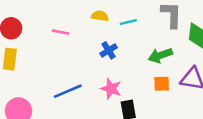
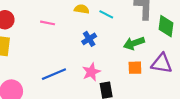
cyan line: (128, 22) -> (106, 14), turned 40
pink star: (111, 89) -> (91, 72), turned 30

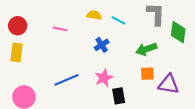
purple triangle: (162, 63) -> (169, 84), moved

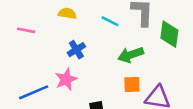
cyan line: (119, 20) -> (110, 21), moved
pink star: (104, 78) -> (66, 79), moved

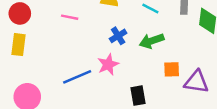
green arrow: (131, 55) -> (152, 41), moved

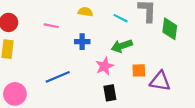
blue cross: (118, 36) -> (82, 42), moved, turned 32
pink star: (108, 64) -> (105, 66), moved

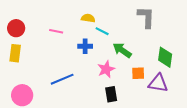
cyan line: (121, 18) -> (102, 31), moved
green diamond: (170, 29) -> (165, 57), moved
green arrow: (122, 46) -> (122, 50), turned 54

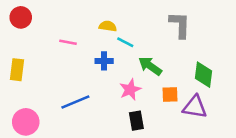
red circle: (16, 28) -> (21, 17), moved

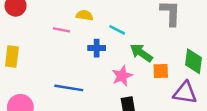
yellow semicircle: (108, 26) -> (85, 15), moved
orange square: (170, 95) -> (161, 71), moved
blue line: (75, 102) -> (69, 88), turned 32

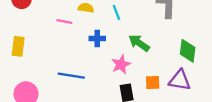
cyan line: (117, 30) -> (116, 12), moved, turned 42
orange square: (161, 71) -> (153, 83), moved

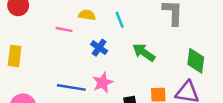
blue cross: (97, 38) -> (99, 48), turned 35
pink star: (121, 64) -> (103, 83), moved

